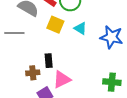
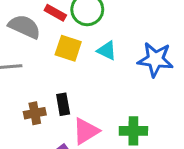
brown cross: (33, 73) -> (35, 113), moved
green cross: (112, 82) -> (133, 131), moved

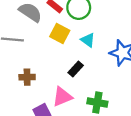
black rectangle: (63, 104) -> (76, 69), moved, turned 42

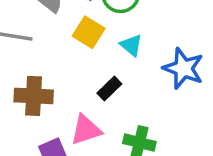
brown cross: (27, 77) -> (34, 96), size x1.5

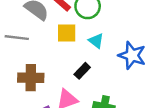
yellow square: (89, 32) -> (67, 33), turned -30

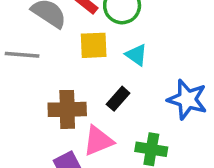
blue star: (132, 55) -> (187, 99), moved
brown cross: (31, 78) -> (67, 109), moved

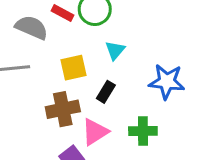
yellow square: (94, 45) -> (74, 68), moved
cyan triangle: (136, 55) -> (115, 50), turned 45

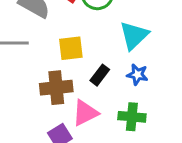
cyan triangle: (115, 50) -> (134, 35), moved, size x1.5
blue star: (167, 82) -> (137, 75), moved, size x0.6

